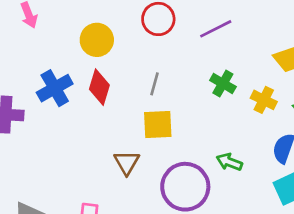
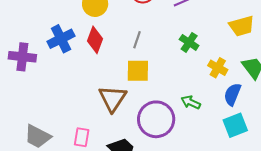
yellow cross: (264, 100) -> (218, 68), moved
brown triangle: (127, 163) -> (113, 98), size x1.4

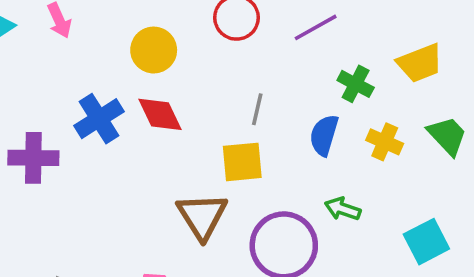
red diamond: (95, 40) -> (160, 114), turned -40
gray line: (137, 40) -> (257, 109), moved
green cross: (189, 42) -> (356, 84), moved
blue semicircle: (232, 94) -> (324, 135), moved

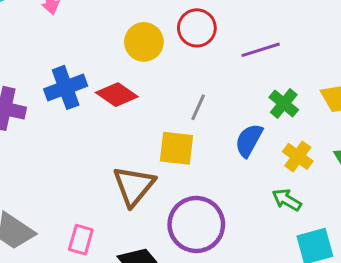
yellow circle: (154, 50) -> (144, 42), moved
red diamond: (160, 114) -> (117, 95), turned -42
green arrow: (343, 209) -> (287, 200), moved

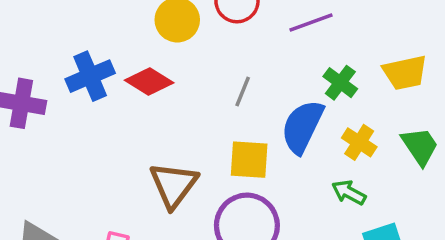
blue semicircle: (249, 140) -> (302, 127), size x1.4
yellow square: (177, 148) -> (249, 160), moved

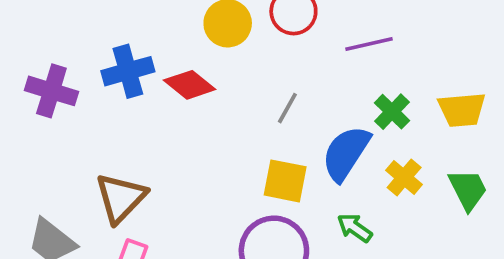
brown triangle: (173, 185) -> (121, 198), moved
green arrow: (349, 192) -> (355, 228), moved

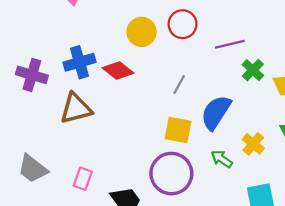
green cross: (392, 112) -> (253, 70), moved
yellow cross: (404, 177) -> (253, 144), moved
brown triangle: (121, 198) -> (76, 109), moved, turned 32

